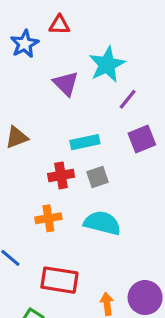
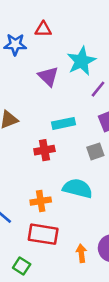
blue star: (25, 44) -> (15, 44), turned 30
gray square: (97, 177) -> (95, 151), moved
orange cross: (48, 218) -> (41, 201), moved

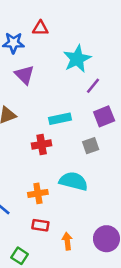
purple triangle: (48, 76) -> (24, 75), moved
red rectangle: (43, 234) -> (40, 225), size x0.6
orange arrow: (81, 253) -> (67, 241), moved

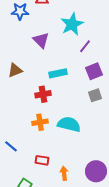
purple triangle: (24, 75) -> (41, 40), moved
gray square: (91, 146) -> (95, 95), moved
orange cross: (38, 193) -> (40, 122), moved

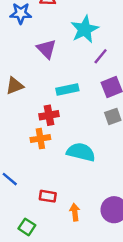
orange cross: (40, 122) -> (40, 139), moved

